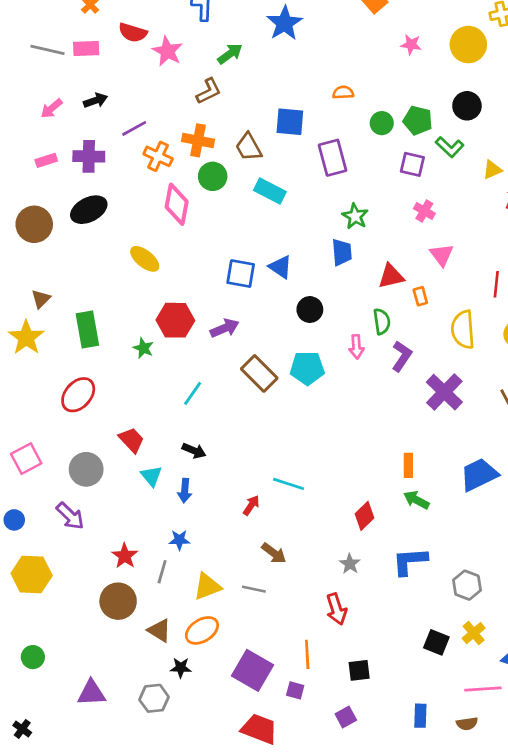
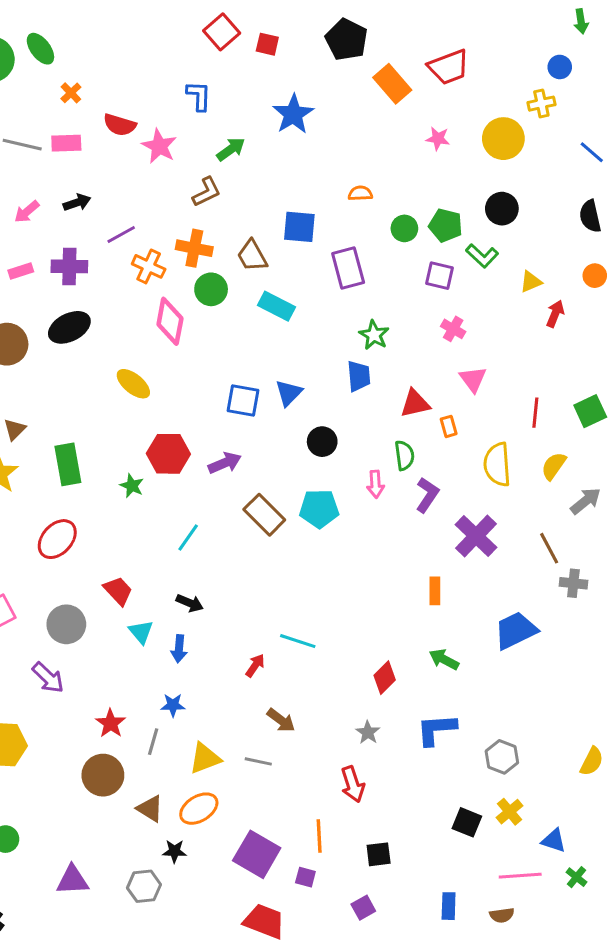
blue triangle: (281, 267) -> (289, 393), turned 40
orange rectangle: (408, 465) -> (435, 591), moved

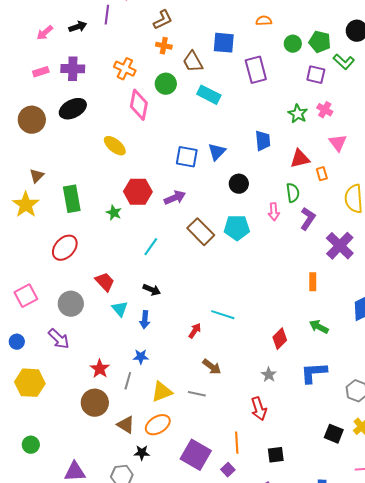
purple line: (121, 235) -> (107, 15), moved, turned -54
orange cross: (194, 248) -> (164, 46), moved, size x0.7
green star: (374, 335) -> (298, 114), moved
purple square: (305, 877) -> (228, 470), turned 32

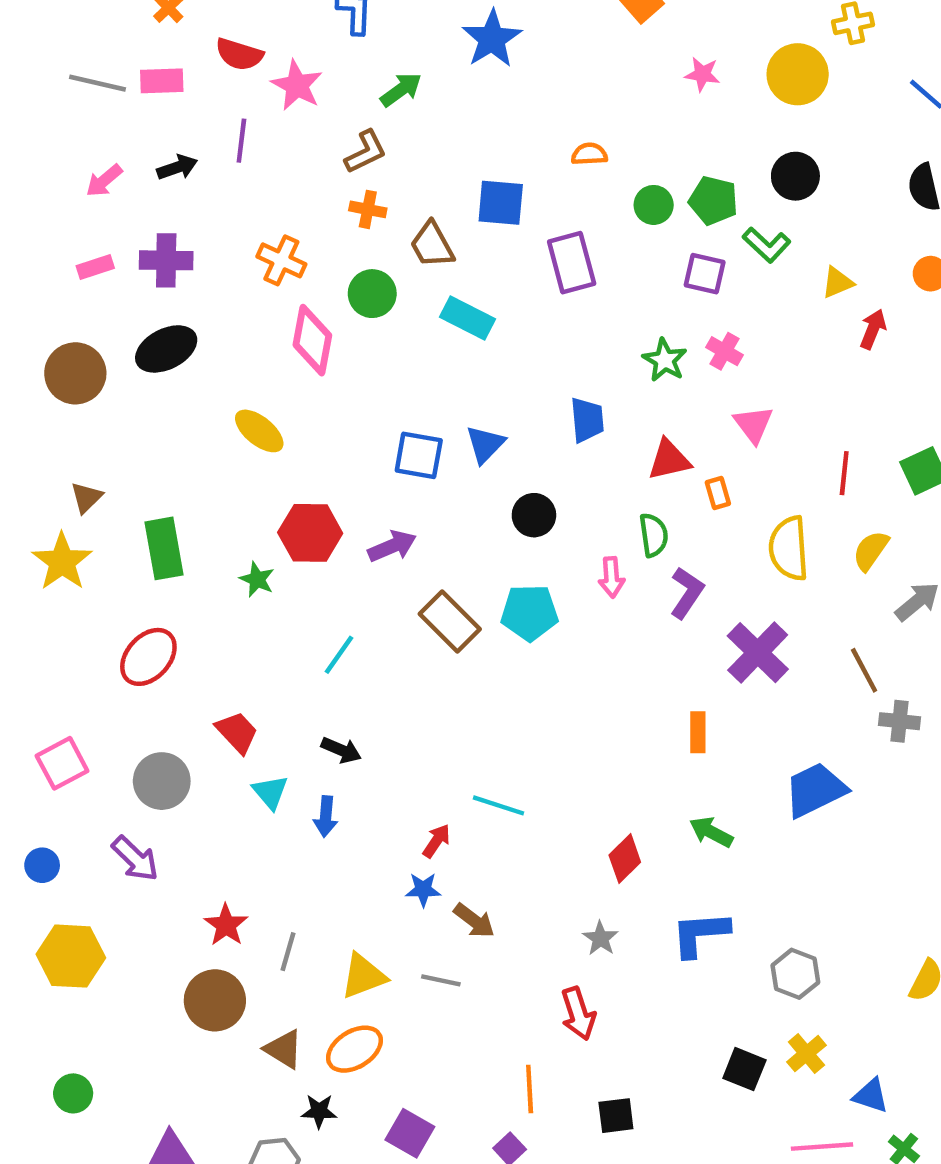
blue star: (141, 357) -> (423, 890), moved
purple square: (196, 455) -> (410, 1133), moved, size x0.7

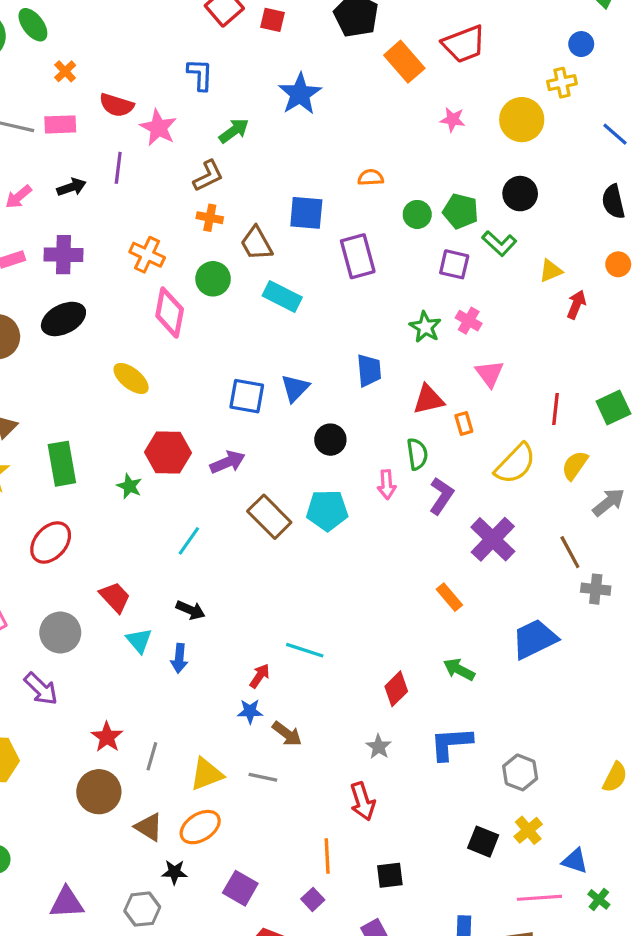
yellow semicircle: (789, 548) -> (515, 464), turned -132
orange rectangle: (698, 732) -> (449, 597), turned -40

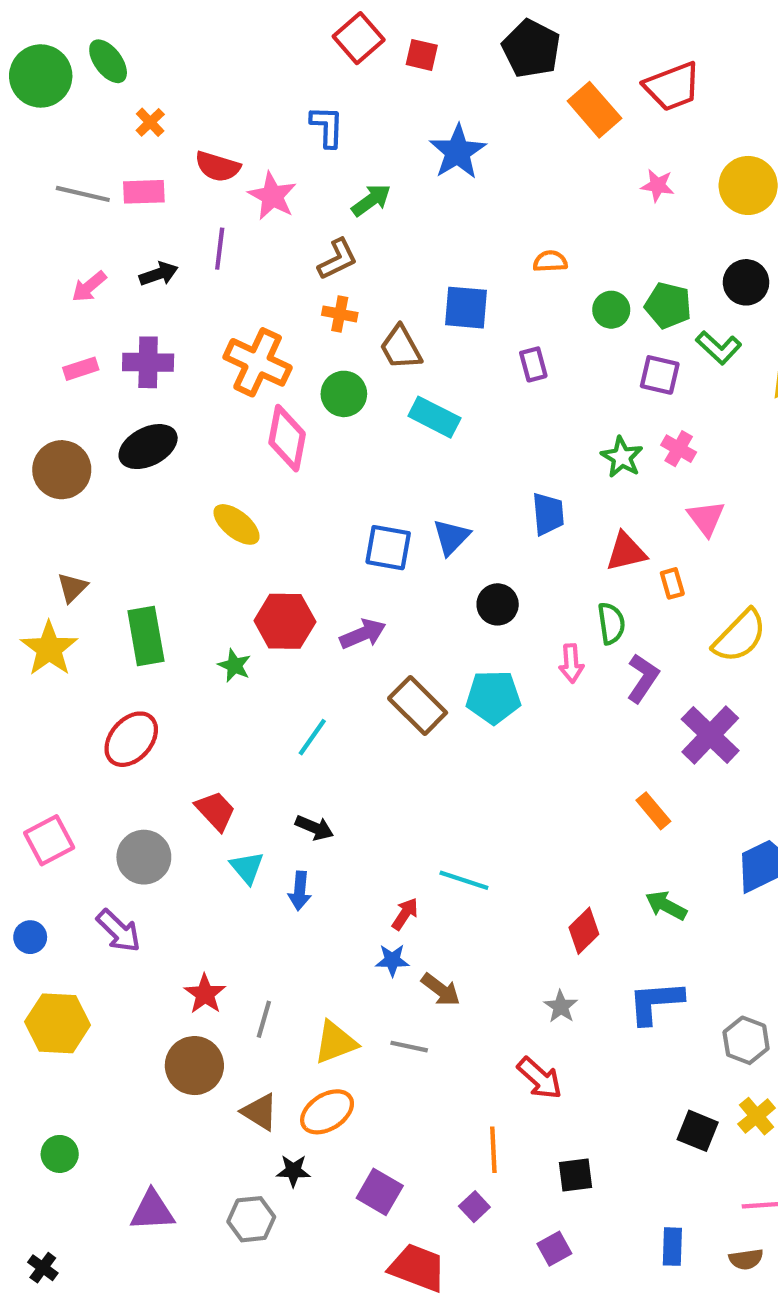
orange cross: (147, 255) -> (258, 362), size x1.4
purple rectangle: (358, 256) -> (533, 364), size x0.6
red arrow: (363, 801) -> (540, 1078), turned -30

